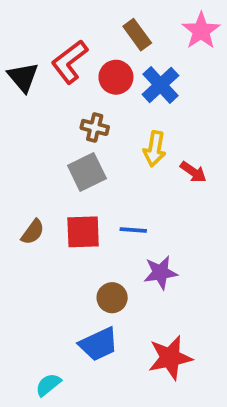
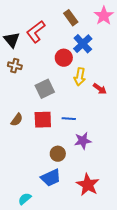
red circle: (116, 77) -> (64, 58), moved
brown cross: (95, 127) -> (15, 66), moved
red star: (170, 358) -> (88, 185), turned -30

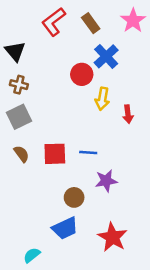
red L-shape: (36, 32) -> (54, 22), moved
gray square: (45, 89) -> (19, 117), moved
red arrow: (100, 89) -> (128, 114), turned 48
brown semicircle: (17, 120) -> (21, 154), turned -72

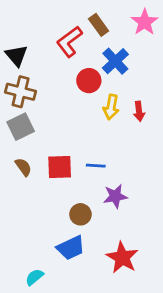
red L-shape: (54, 22) -> (69, 42), moved
brown cross: (19, 85) -> (21, 92), size x1.5
red arrow: (128, 114) -> (139, 111), moved

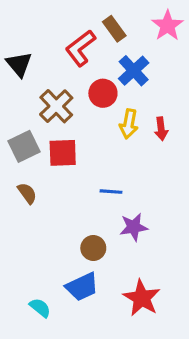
brown cross: (21, 92) -> (56, 106), moved, turned 32
red square: (60, 167) -> (63, 153), moved
cyan semicircle: (34, 277) -> (40, 308), moved, turned 78

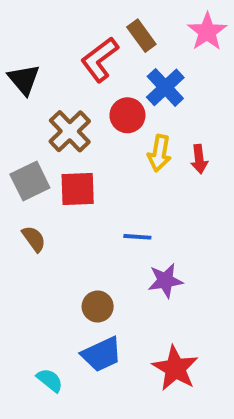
brown circle: (93, 248) -> (98, 306), moved

